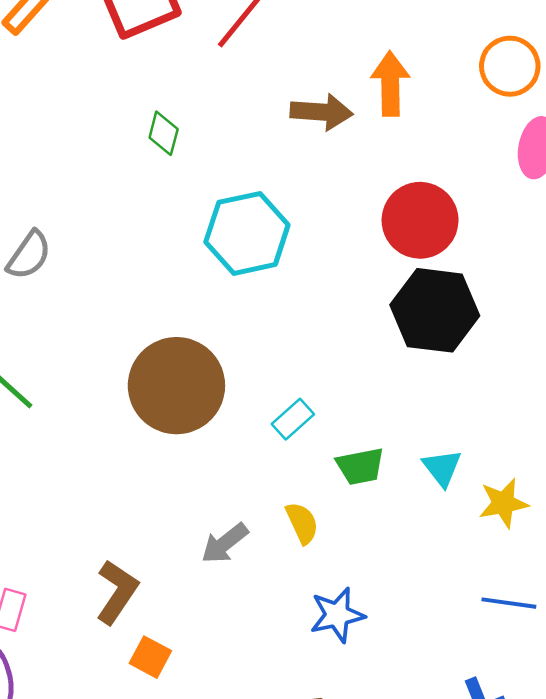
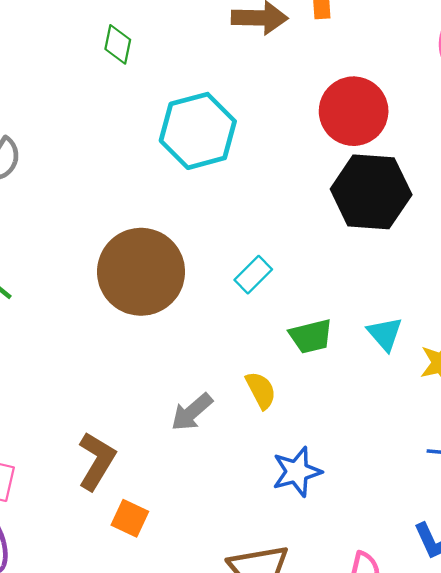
cyan rectangle: (293, 419) -> (253, 275), moved

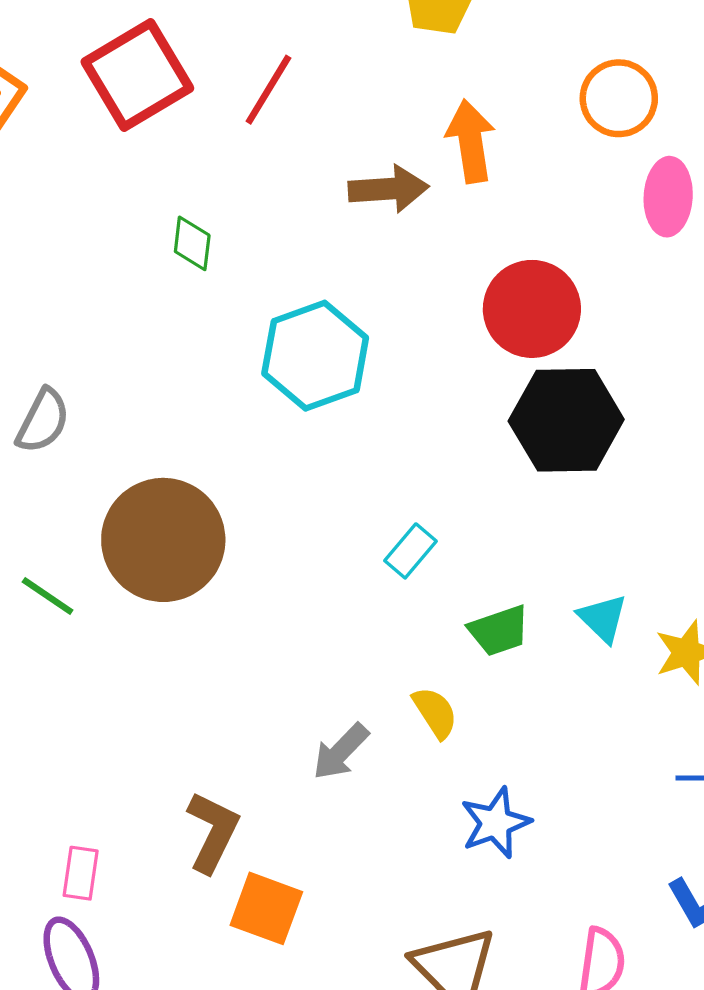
brown circle: (141, 272) -> (163, 540), moved
orange square: (130, 518) -> (266, 908), size x1.4

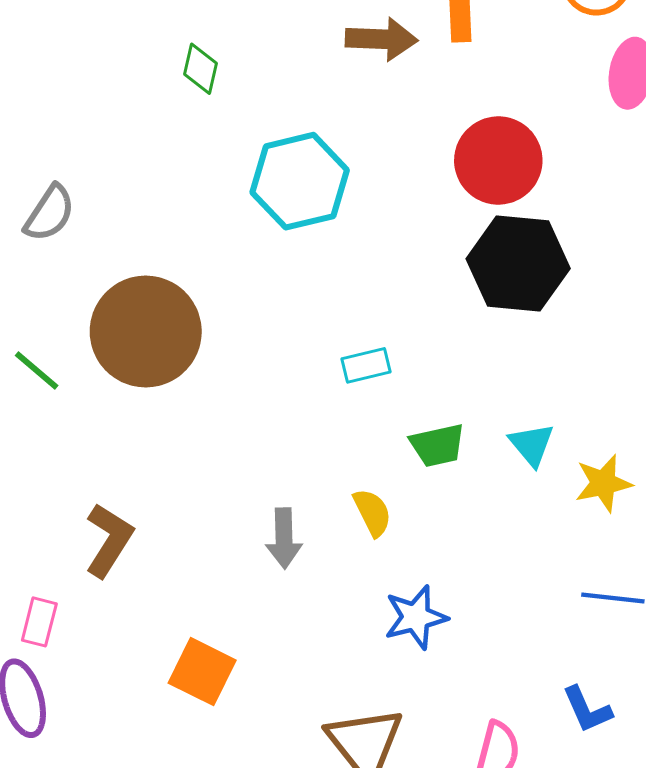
cyan rectangle: (410, 551) -> (366, 365), turned 30
gray arrow: (341, 752) -> (284, 538), turned -52
brown L-shape: (213, 832) -> (109, 540), moved

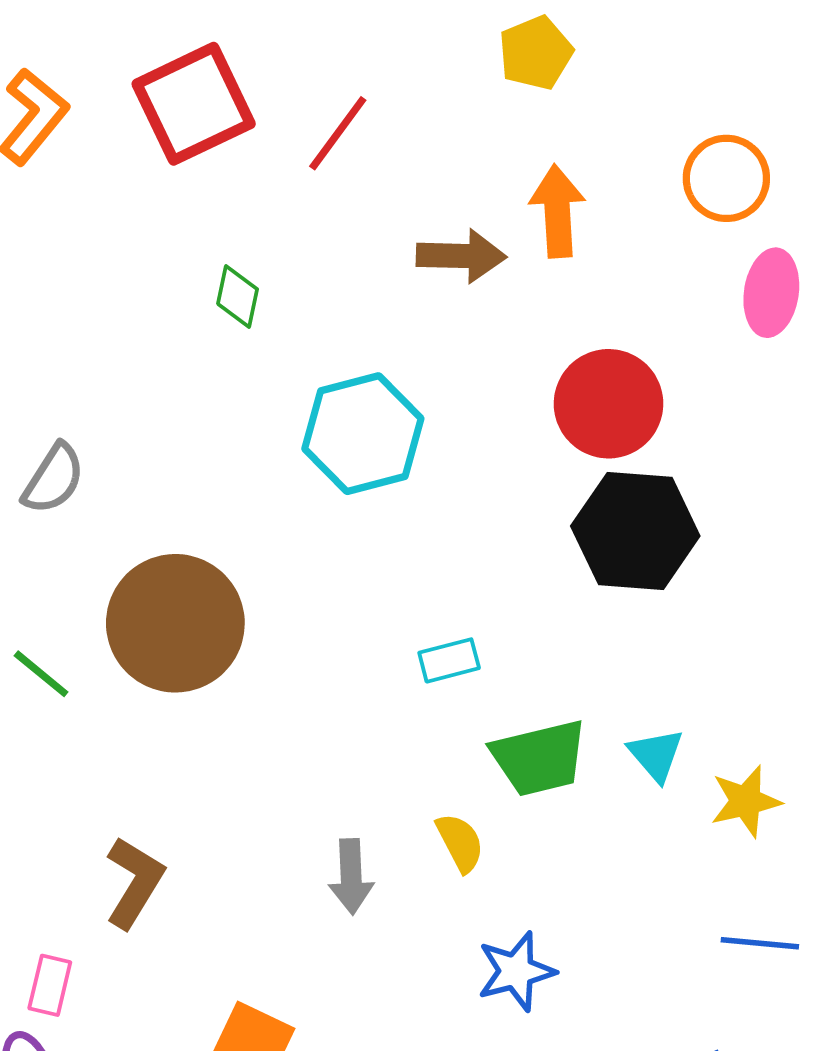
green trapezoid: (437, 445) -> (539, 758), size x1.4

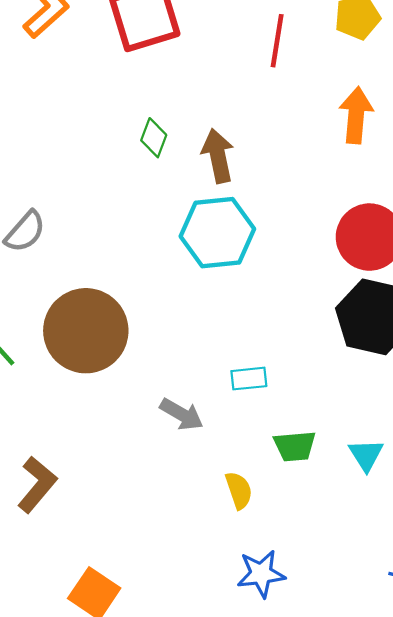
red line: (338, 133) -> (277, 41), moved, turned -36
brown arrow: (461, 256) -> (218, 156), moved, turned -112
green trapezoid: (539, 758) -> (295, 446), size x0.7
gray arrow: (351, 876) -> (182, 414), moved, turned -66

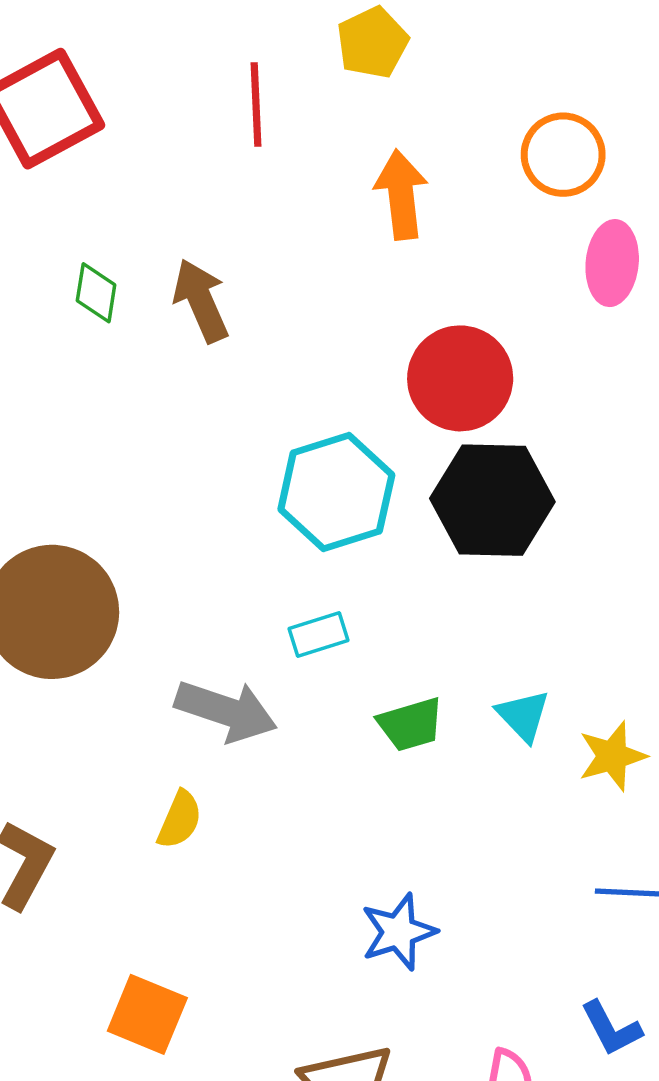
cyan hexagon: (217, 233) -> (336, 492), moved
gray arrow: (182, 414) -> (226, 711), size x1.4
yellow semicircle: (239, 490) -> (180, 820), moved, turned 54

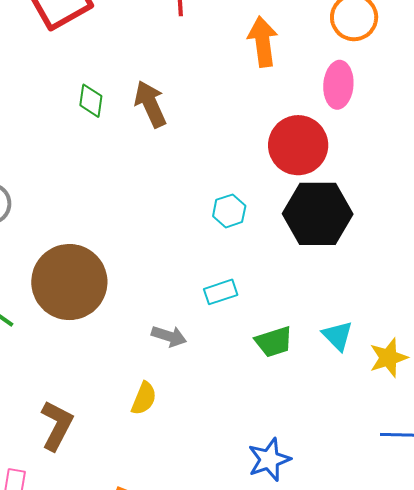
pink ellipse: (612, 263) -> (338, 85), moved
cyan hexagon: (336, 492) -> (229, 211), size x0.5
gray arrow: (226, 711) -> (169, 336), size x0.6

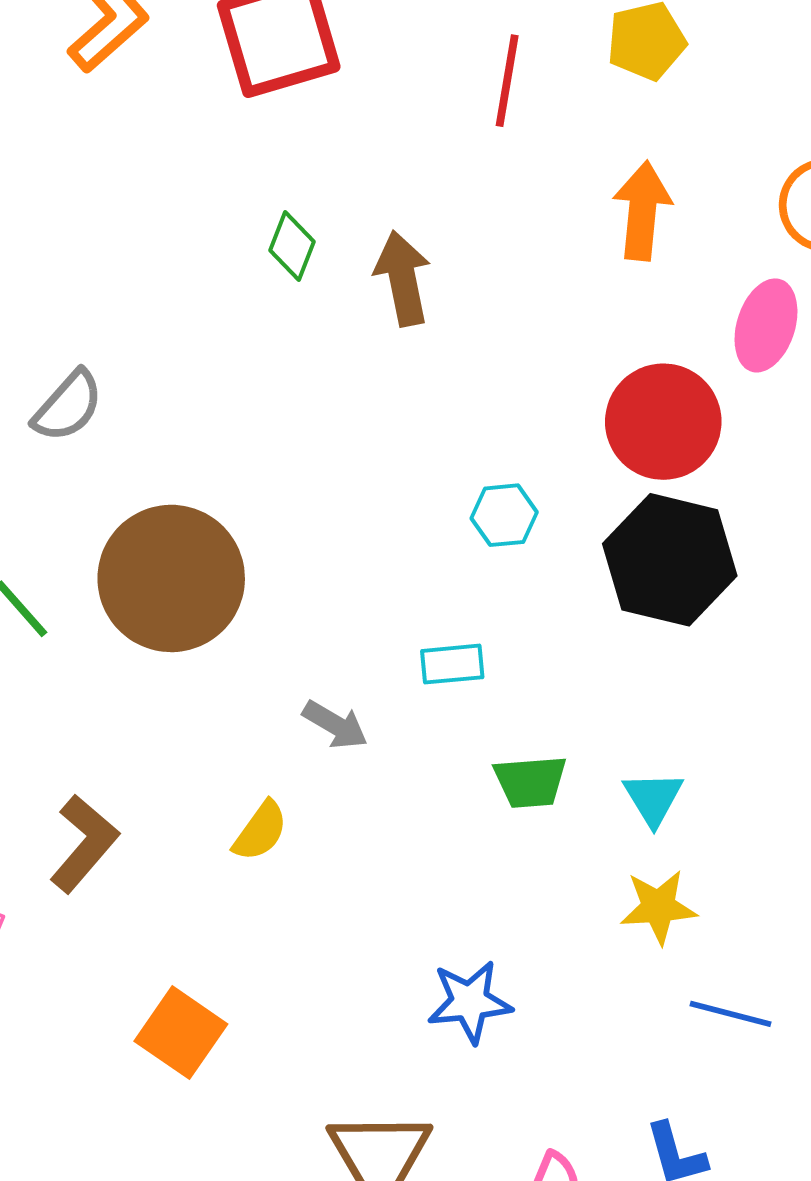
yellow star: (388, 358) -> (658, 907), moved

